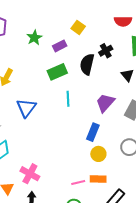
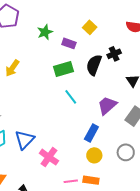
purple rectangle: (60, 46) -> (69, 43), turned 40
cyan line: (68, 99) -> (71, 97), turned -42
blue triangle: (26, 108) -> (24, 140), moved
pink cross: (30, 174) -> (49, 157), moved

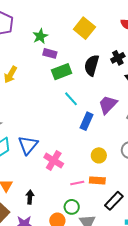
yellow square: (90, 27) -> (84, 28), size x1.5
purple rectangle: (69, 43) -> (50, 53), moved
black cross: (114, 54) -> (118, 58), moved
blue rectangle: (91, 133) -> (86, 121), moved

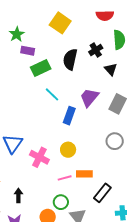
yellow circle: (99, 155) -> (68, 150), moved

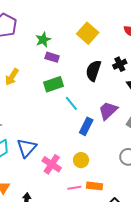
green rectangle: (41, 68) -> (53, 84), moved

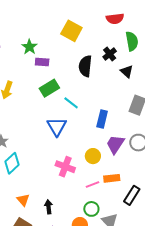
purple trapezoid: (108, 111) -> (115, 144), moved
blue rectangle: (86, 126) -> (102, 119), moved
blue triangle: (27, 148) -> (57, 127), moved

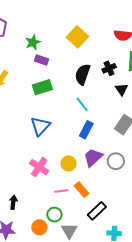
cyan line: (71, 103) -> (82, 104), moved
orange rectangle: (112, 178) -> (81, 190), turned 42

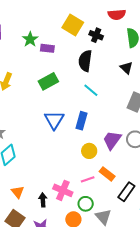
purple rectangle: (42, 60) -> (47, 48), moved
black cross: (109, 68) -> (96, 35), moved, turned -32
blue rectangle: (86, 130) -> (81, 121), moved
pink cross: (39, 167) -> (63, 190), moved

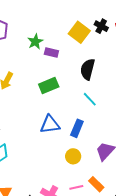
black cross: (96, 35) -> (101, 26), moved
blue triangle: (54, 120) -> (50, 124), turned 45
yellow circle: (89, 151) -> (73, 156), moved

